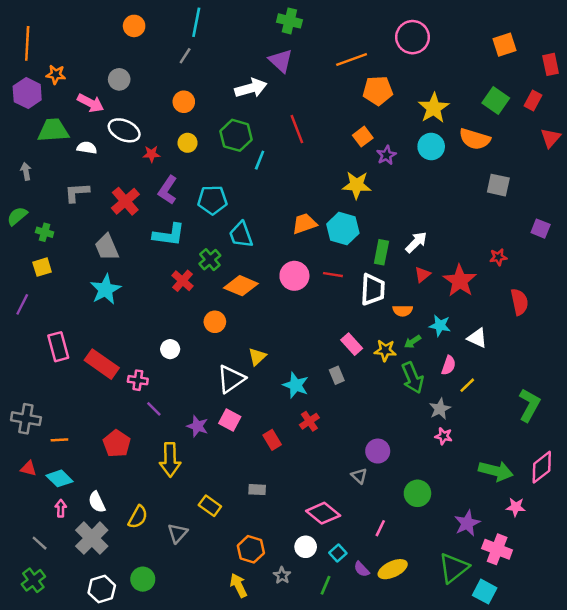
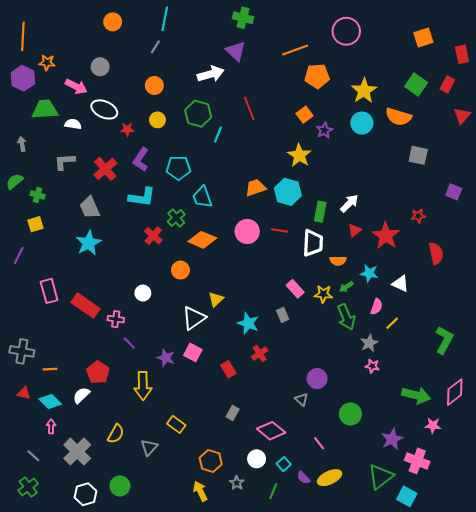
yellow star: (357, 185) -> (299, 155), turned 30
gray rectangle: (257, 490) -> (233, 413), moved, turned -64
white semicircle: (97, 502) -> (81, 395), moved, turned 72
pink line: (380, 528) -> (319, 443), turned -64

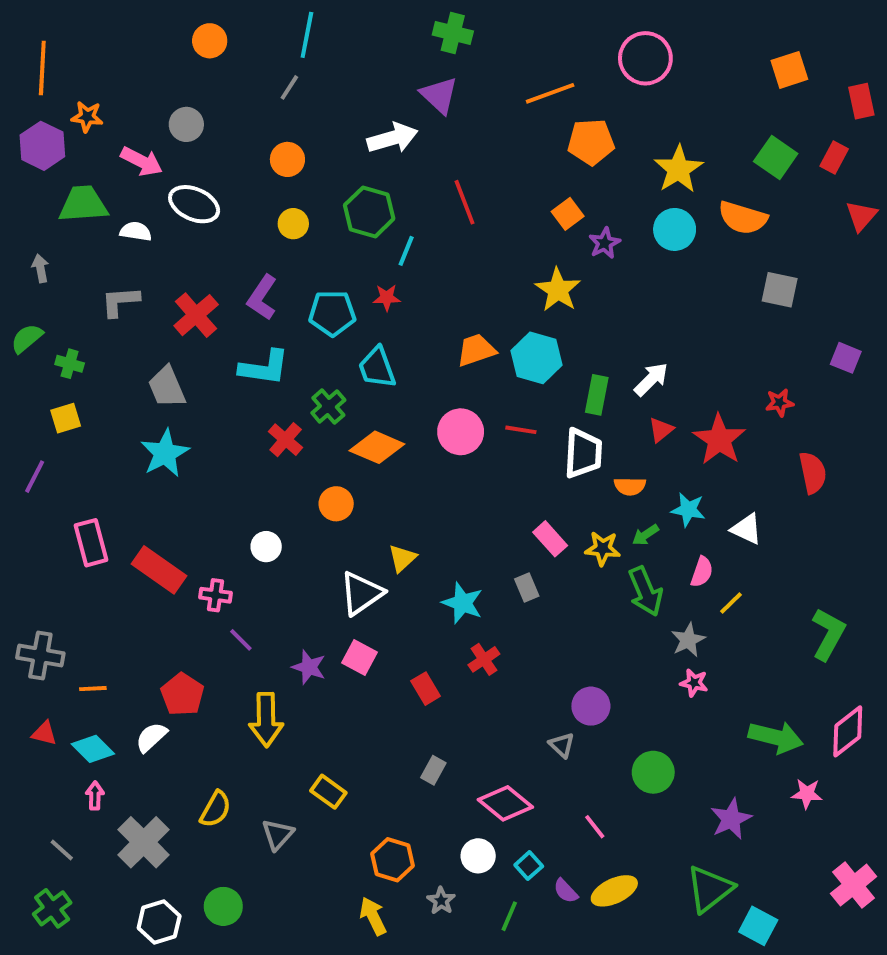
red star: (127, 129) -> (387, 298), moved
pink cross: (417, 461) -> (854, 885), moved, turned 30

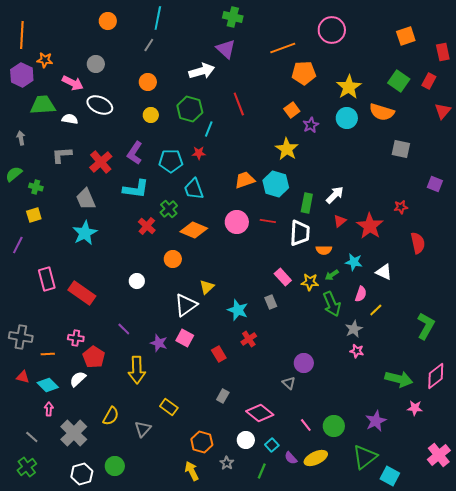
pink cross: (215, 595) -> (76, 338), moved
green circle: (653, 772) -> (334, 426), moved

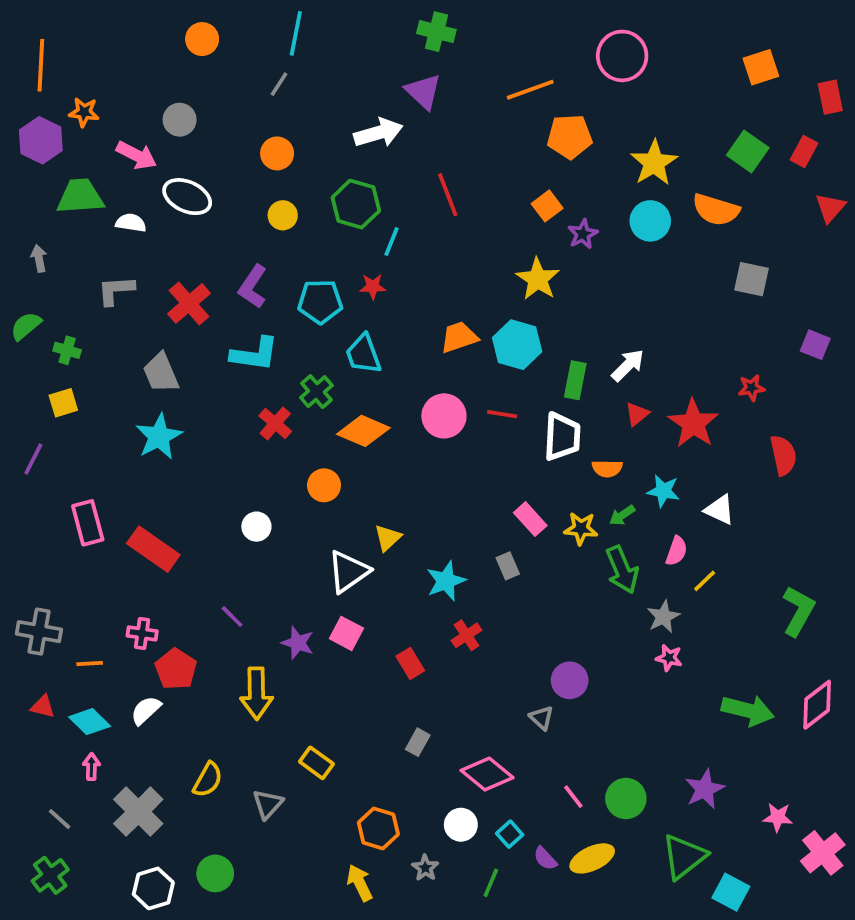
cyan star: (238, 310) -> (446, 581), turned 30
pink star: (415, 408) -> (778, 817), moved

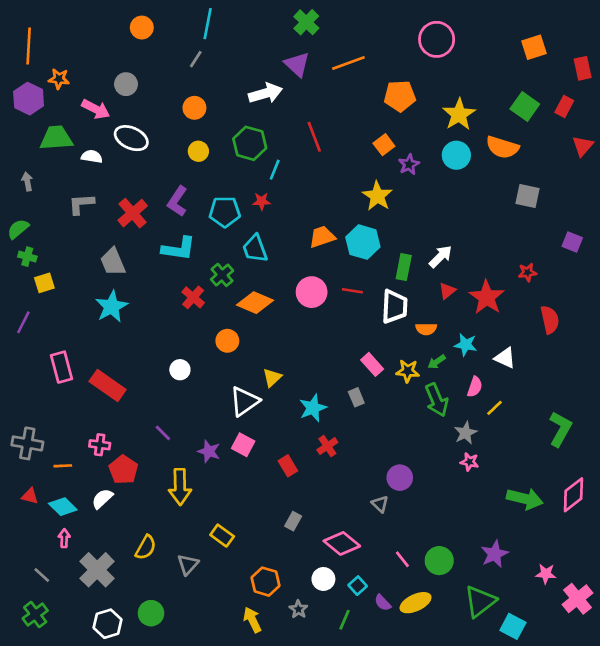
green cross: (436, 32) -> (306, 22), turned 30
orange line: (530, 90) -> (348, 63), moved
green cross: (67, 350) -> (27, 257), moved

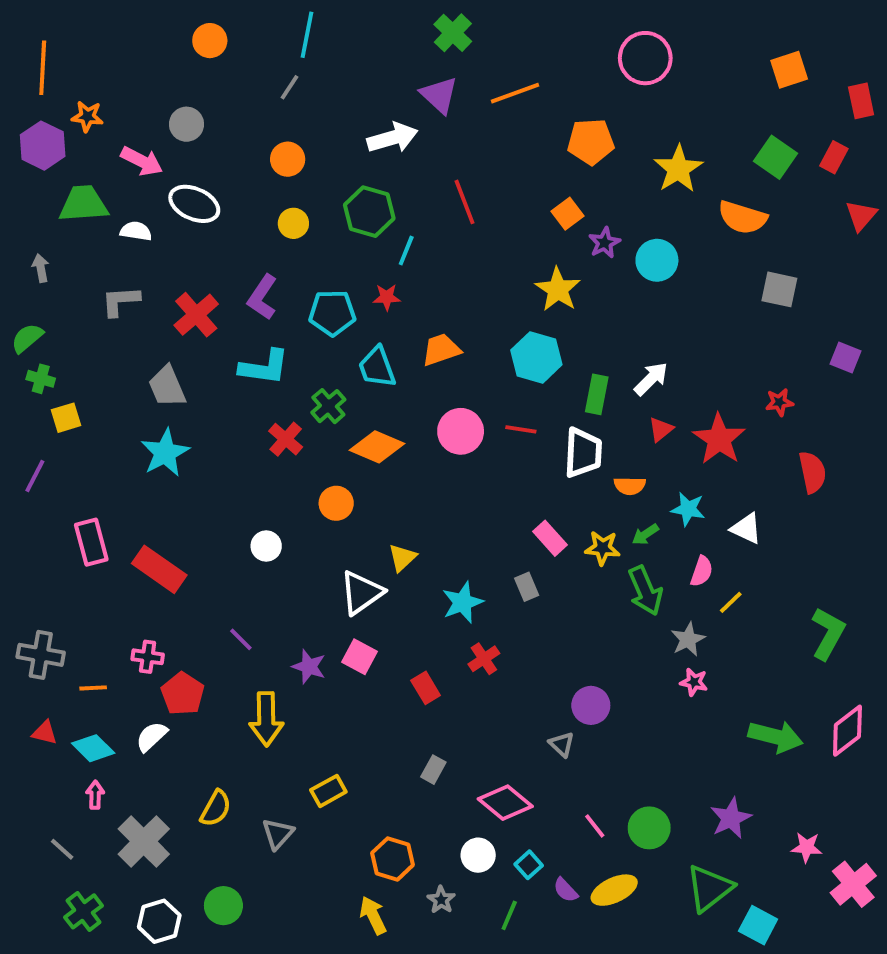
cyan circle: (456, 155) -> (657, 260), moved
orange trapezoid: (322, 237) -> (441, 350), moved
yellow rectangle: (222, 536) -> (328, 791), turned -65
green cross: (35, 615) -> (83, 911), moved

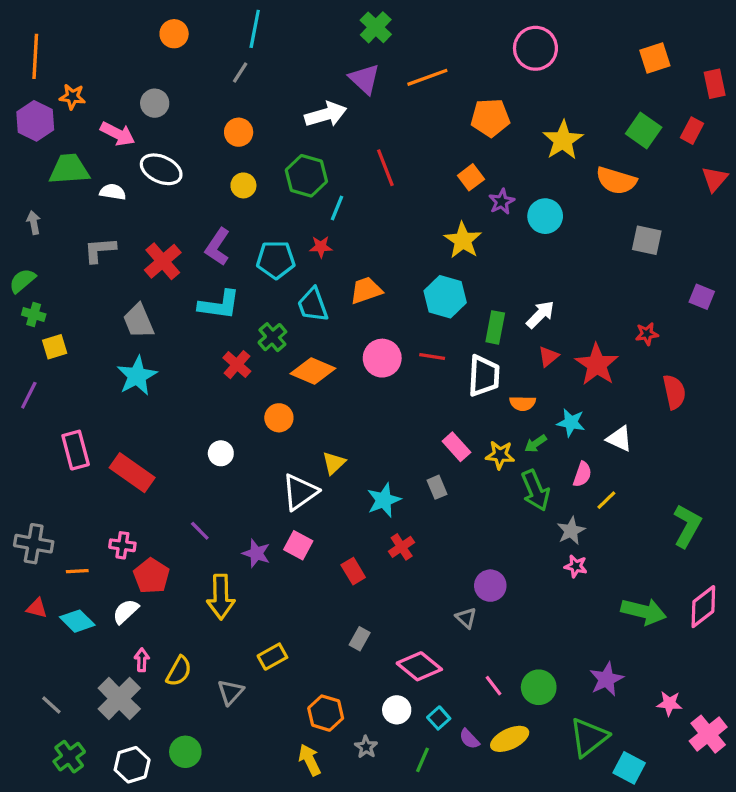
pink arrow: (95, 795) -> (142, 660), moved

